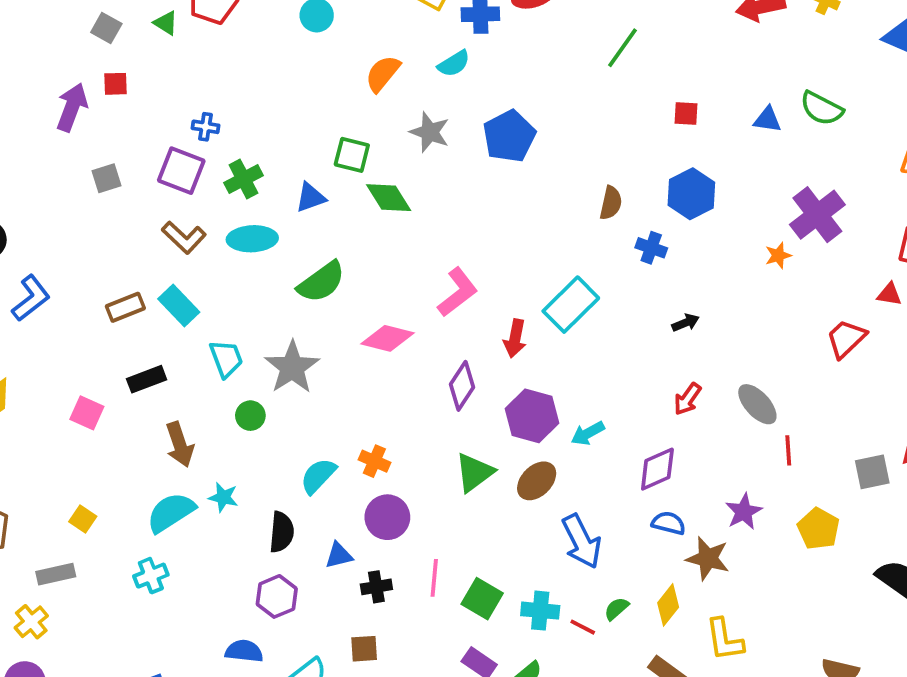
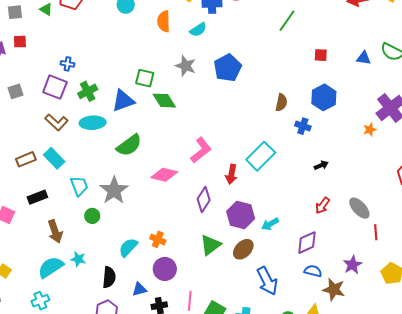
gray square: (106, 28) -> (15, 12), turned -35
orange semicircle: (383, 73) -> (164, 21), moved, turned -40
blue triangle: (311, 197) -> (123, 101), size x1.4

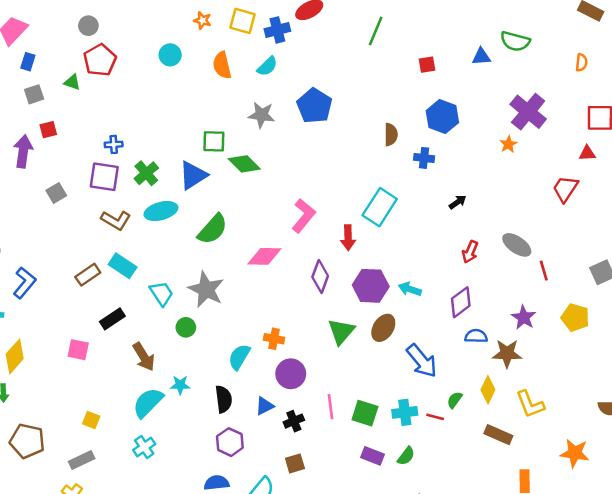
cyan arrow: (270, 224) -> (410, 289), turned 60

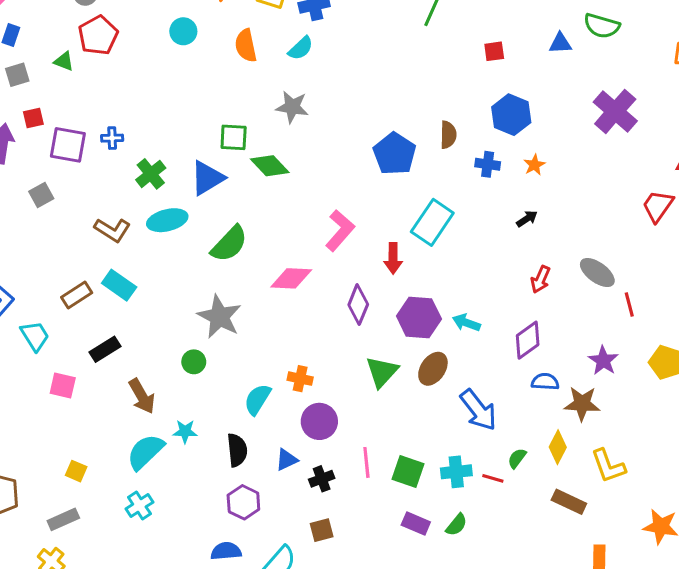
blue pentagon: (314, 106) -> (394, 154), moved
orange star: (508, 144) -> (534, 165), moved
purple square: (104, 177) -> (68, 145), moved
cyan trapezoid: (161, 294) -> (35, 336), moved

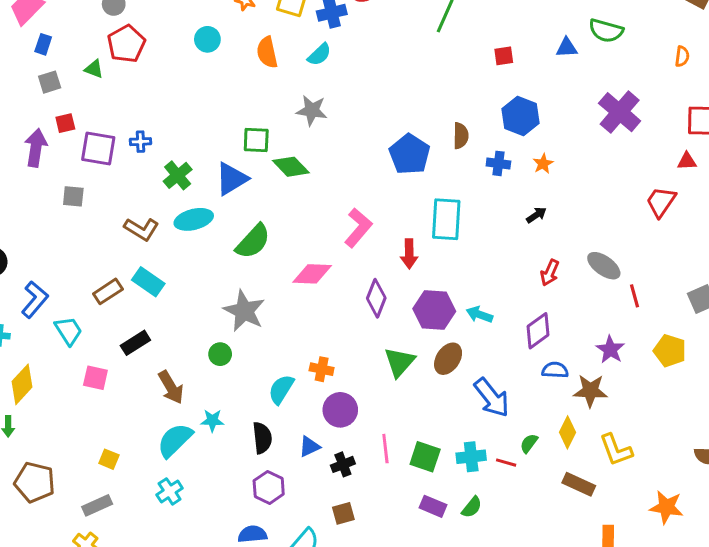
gray square: (41, 195) -> (73, 196), turned 35
cyan rectangle: (432, 222) -> (446, 219), turned -30

